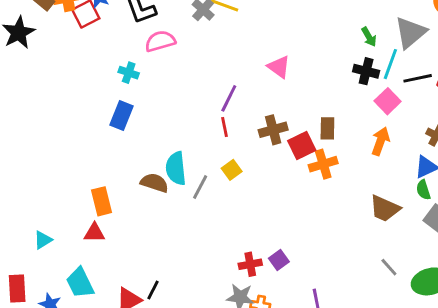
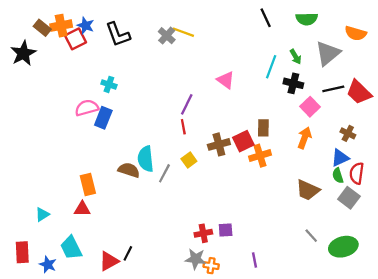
pink semicircle: (160, 41) -> (87, 108), moved
cyan line: (390, 64) -> (271, 67), moved
brown cross: (273, 130) -> (219, 144), moved
purple square: (279, 260) -> (226, 230), turned 32

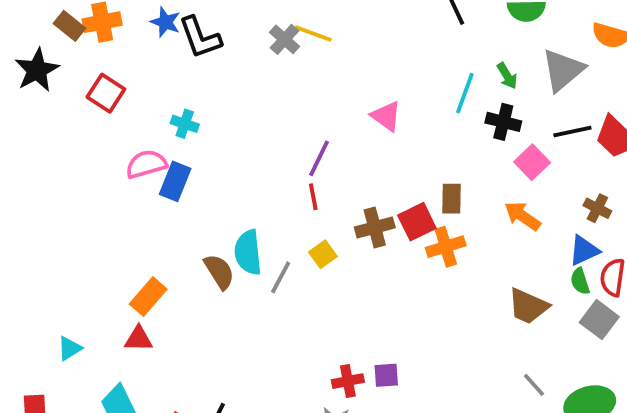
blue star: (86, 26) -> (165, 22), moved
red square: (76, 39) -> (106, 93), moved, turned -30
orange arrow: (304, 138) -> (522, 216), turned -75
brown semicircle: (129, 170) -> (219, 272), turned 40
orange rectangle: (88, 184) -> (148, 297), turned 55

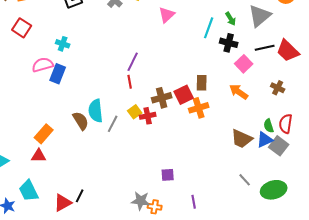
pink triangle: (386, 116) -> (167, 15), moved, turned 42
blue triangle: (584, 250) -> (265, 140), moved
red cross: (348, 381) -> (148, 116), moved

